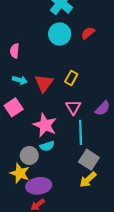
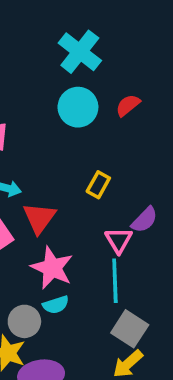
red triangle: (44, 83) -> (39, 218), moved
pink triangle: (73, 107) -> (119, 240), moved
purple semicircle: (103, 108) -> (144, 220), moved

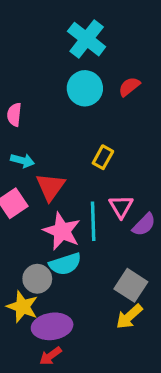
purple semicircle: (144, 220) -> (144, 225), moved
cyan line: (115, 281) -> (93, 221), moved
cyan semicircle: (56, 305) -> (65, 264), size x1.4

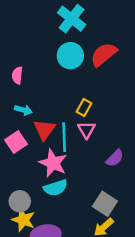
red semicircle: (129, 87) -> (104, 54), size x1.6
pink triangle: (121, 206) -> (86, 130), moved
cyan line: (93, 221) -> (64, 137), moved
gray circle: (37, 279) -> (20, 201), moved

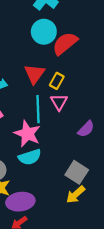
red semicircle: (104, 54) -> (65, 43), moved
red triangle: (44, 130) -> (34, 74), moved

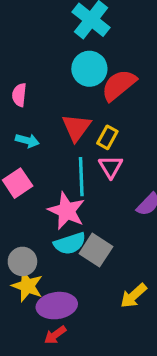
gray square: (77, 172) -> (96, 250), moved

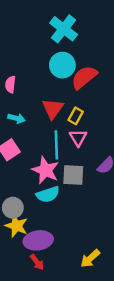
gray square: (96, 250) -> (73, 175), moved, turned -30
yellow arrow: (134, 296) -> (90, 258), moved
red arrow: (55, 335) -> (37, 262), turned -91

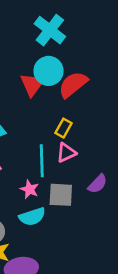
red triangle: (53, 109) -> (32, 85), moved
pink triangle: (78, 138) -> (66, 153), turned 36
pink star: (45, 170) -> (29, 189), size x0.6

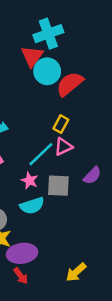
cyan cross: (50, 30) -> (48, 34), turned 32
red triangle: (32, 85) -> (32, 56), moved
cyan line: (42, 161) -> (41, 154), turned 48

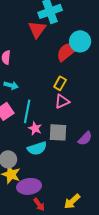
cyan circle: (47, 71) -> (80, 41), moved
cyan line: (41, 154) -> (27, 111), moved, turned -35
purple semicircle: (92, 175) -> (85, 138), moved
red arrow: (21, 276) -> (39, 204), moved

